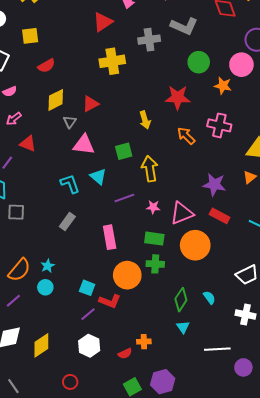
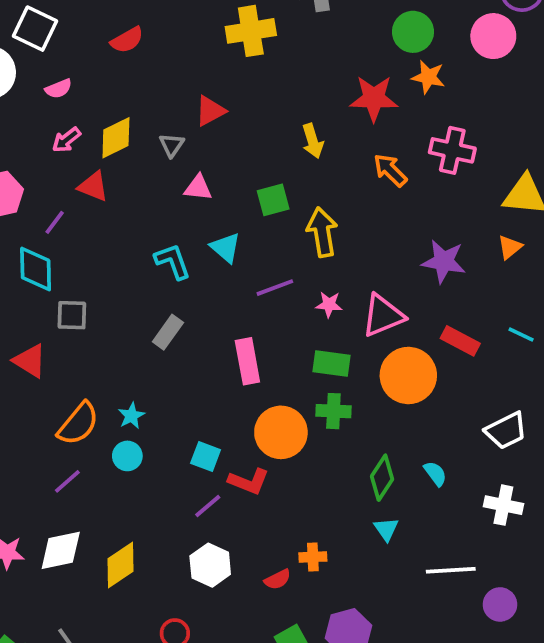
orange star: (223, 86) -> (428, 77), moved
yellow diamond: (56, 100) -> (116, 138), moved
pink triangle: (84, 145) -> (198, 188), size x0.7
red rectangle: (220, 216) -> (460, 341), moved

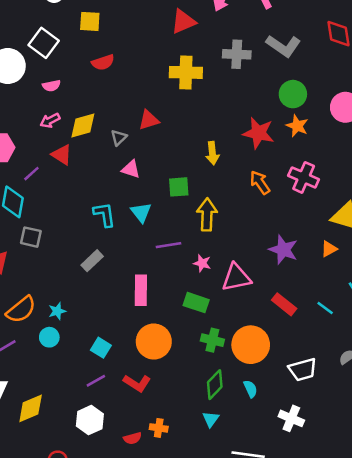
orange circle: (408, 375) -> (251, 345), moved
green cross: (333, 411) -> (212, 340), moved
red L-shape: (249, 481) -> (137, 383), moved

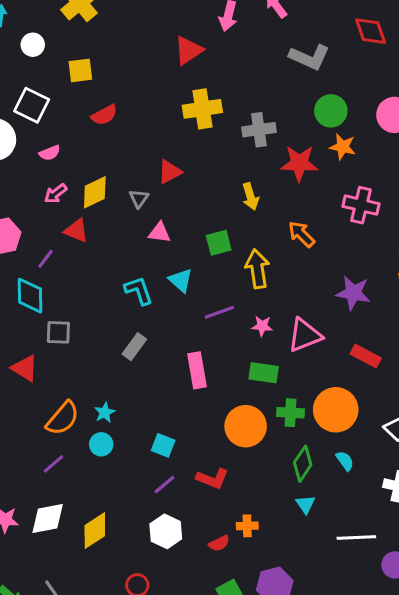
gray cross: (237, 54) -> (259, 130), moved
orange arrow: (260, 182) -> (301, 234), moved
orange circle: (154, 342) -> (246, 426), moved

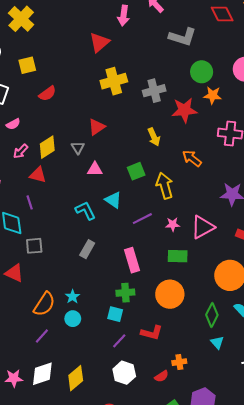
purple line: (46, 259) -> (30, 202), moved, turned -48
green cross: (290, 413) -> (125, 293), moved

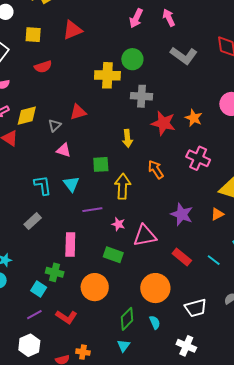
red triangle: (99, 42) -> (72, 30), moved
green circle: (202, 72) -> (132, 59), moved

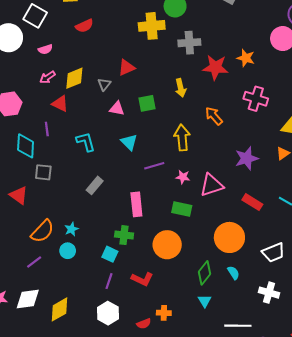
green square: (101, 164) -> (147, 103), moved
cyan L-shape: (43, 185) -> (86, 142), moved
purple star: (182, 214) -> (247, 158), turned -30
purple line: (34, 315) -> (109, 281), turned -35

